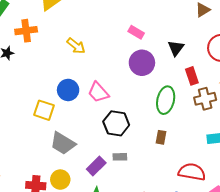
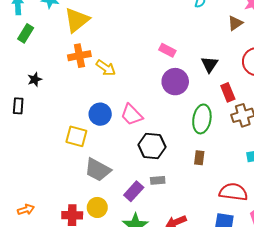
orange cross: (26, 31) -> (79, 56), moved

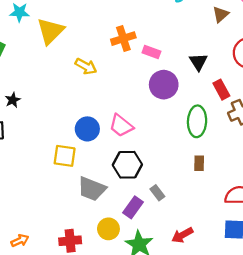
orange cross: (79, 56) -> (123, 39), moved
yellow arrow: (106, 68) -> (86, 66), moved
black hexagon: (152, 146) -> (127, 165), moved
gray rectangle: (158, 180) -> (157, 193), turned 64
yellow circle: (97, 207) -> (108, 229), moved

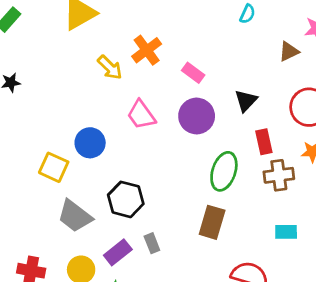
orange cross: (123, 39) -> (147, 50), moved, turned -35
pink trapezoid: (121, 126) -> (141, 115), moved
brown rectangle: (199, 163) -> (212, 222), size x1.6

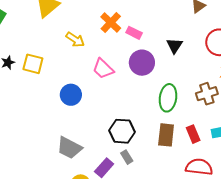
orange cross: (147, 50) -> (111, 23), moved
red rectangle: (264, 142) -> (193, 134), moved
yellow square: (54, 167) -> (33, 64), moved
black hexagon: (126, 199) -> (122, 131), moved

